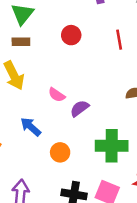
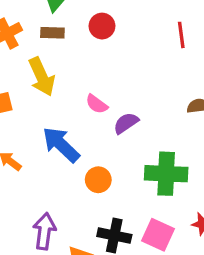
red circle: (71, 35) -> (102, 26), moved
blue arrow: (31, 127) -> (61, 145), size x1.4

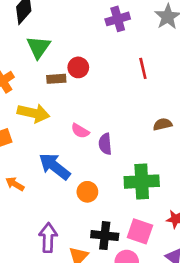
brown rectangle: (52, 33) -> (56, 79), moved
yellow arrow: (42, 77) -> (34, 113), turned -48
purple semicircle: (126, 123) -> (105, 144), turned -55

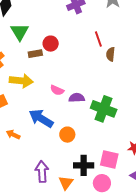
brown semicircle: (163, 124) -> (111, 54), moved, turned -64
purple semicircle: (105, 144) -> (77, 98), turned 98
green cross: (142, 182) -> (104, 109), moved, turned 30

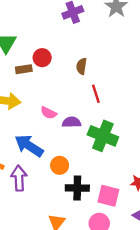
red line: (98, 39) -> (96, 94), moved
brown semicircle: (111, 54) -> (82, 66), moved
black cross: (84, 165) -> (77, 188), moved
purple arrow: (42, 172) -> (19, 178), moved

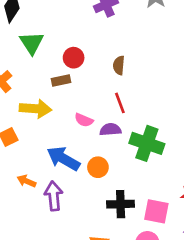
brown rectangle: (24, 69) -> (61, 81), moved
red line: (96, 94) -> (120, 103), moved
orange circle: (60, 165) -> (98, 167), moved

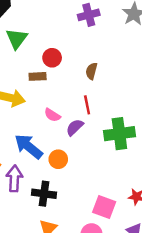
purple semicircle: (110, 130) -> (75, 127), turned -48
green cross: (147, 143) -> (119, 134), moved, turned -36
black cross: (121, 204) -> (44, 194), moved

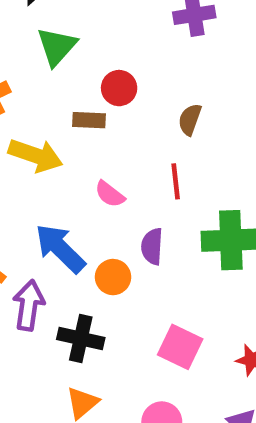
purple semicircle: (75, 127) -> (152, 246), moved, turned -48
pink square: (104, 207) -> (180, 347), moved

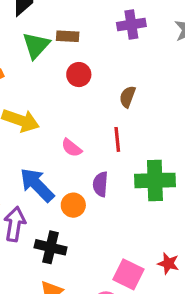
brown rectangle: (89, 120) -> (68, 36), moved
pink square: (180, 347) -> (128, 274), moved

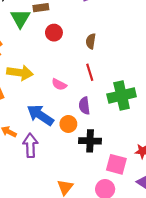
black cross: (51, 247) -> (90, 141), moved

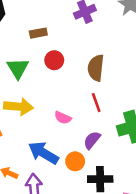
green triangle: (20, 18) -> (18, 68), moved
brown semicircle: (91, 41) -> (96, 68), size x1.5
purple semicircle: (84, 106) -> (92, 140), turned 49

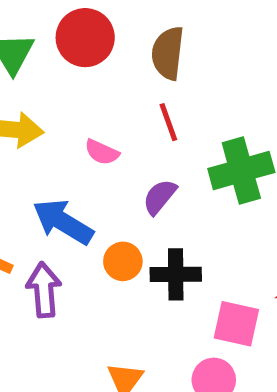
red circle: (54, 60) -> (85, 38), size x1.5
orange circle: (75, 161) -> (123, 261), moved

